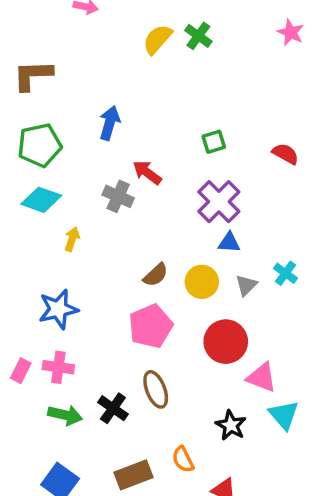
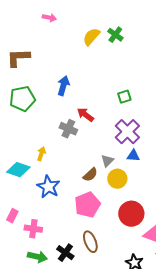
cyan diamond: (41, 200) -> (18, 170), moved
gray triangle: (246, 285) -> (107, 161), moved
blue star: (58, 309) -> (48, 187), moved, turned -30
pink rectangle: (21, 371) -> (12, 216), moved

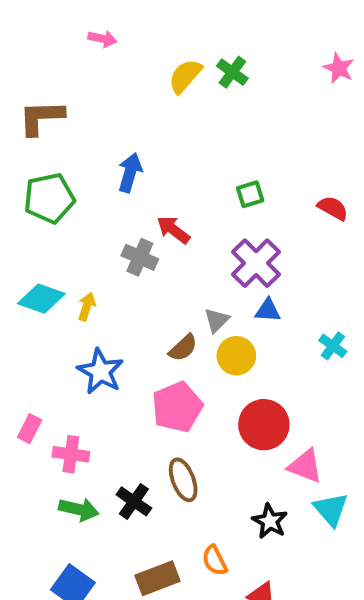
cyan diamond: (18, 170) -> (41, 299), moved

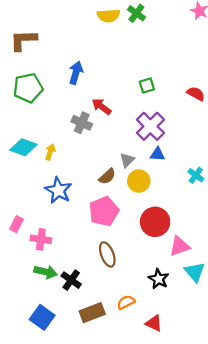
yellow semicircle: (185, 76) -> (108, 16), turned -135
pink triangle: (305, 466) -> (180, 246), turned -40
black cross: (134, 501) -> (71, 280), moved
orange semicircle: (215, 561) -> (126, 302), turned 90

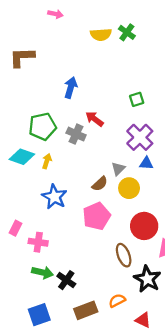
green pentagon: (28, 88) -> (42, 126), moved
brown ellipse: (107, 254) -> (124, 255), moved
black star: (159, 279) -> (147, 279), size x1.4
blue square: (42, 317) -> (39, 315), turned 35

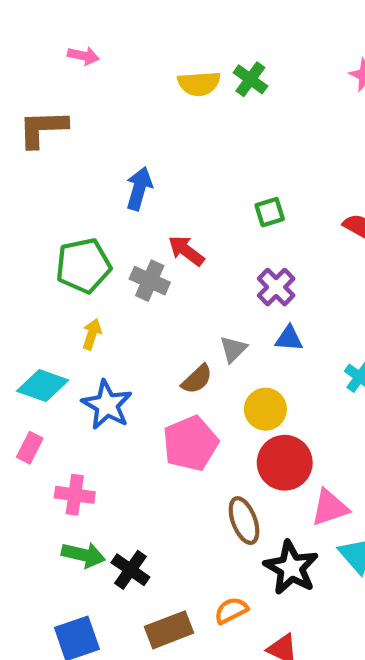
pink arrow: (55, 14) -> (83, 56), moved
purple cross: (140, 137) -> (276, 287), size x0.7
cyan diamond: (22, 157) -> (43, 386), moved
yellow circle: (129, 188) -> (265, 409), moved
pink rectangle: (15, 228) -> (30, 448), moved

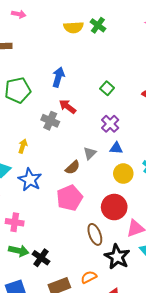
blue arrow: (139, 189) -> (58, 77), moved
green square: (270, 212) -> (107, 88), turned -32
green pentagon: (83, 266) -> (18, 90), moved
yellow circle: (265, 409) -> (123, 174), moved

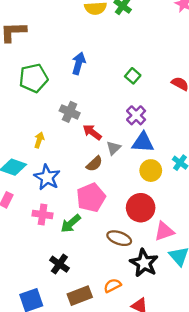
red arrow: (67, 107) -> (92, 132), moved
blue triangle: (116, 148) -> (143, 142), size x1.5
pink cross: (15, 222) -> (43, 214), moved
brown ellipse: (95, 234) -> (119, 238), turned -50
green arrow: (19, 251) -> (71, 223), moved, turned 126

